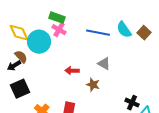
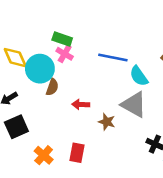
cyan semicircle: (124, 30) -> (139, 76), moved
brown semicircle: (21, 57) -> (52, 87), moved, turned 64
gray triangle: (104, 64) -> (134, 104), moved, size x1.6

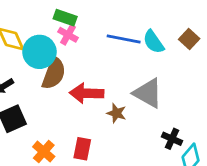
cyan semicircle: (139, 76) -> (153, 42), moved
brown semicircle: (52, 87) -> (54, 73), size x1.6
red arrow: (81, 104) -> (87, 93), size x1.6

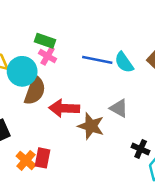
gray triangle: (148, 93) -> (119, 108), size x0.7
brown star: (116, 113) -> (91, 126), size x1.5
red rectangle: (82, 149) -> (42, 158), moved

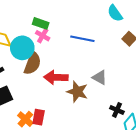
cyan semicircle: (124, 62) -> (115, 13), moved

